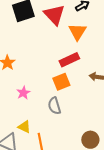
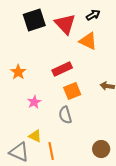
orange triangle: (77, 32) -> (88, 41), turned -36
red rectangle: (69, 60) -> (62, 69), moved

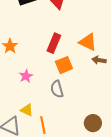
orange triangle: (88, 41) -> (88, 42), moved
red rectangle: (62, 69) -> (54, 43), turned -42

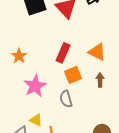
brown arrow: (99, 60) -> (100, 80), moved, turned 80
pink star: (26, 76) -> (35, 86), size x1.6

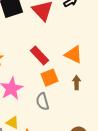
red rectangle: (63, 53) -> (40, 56), turned -66

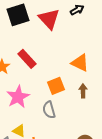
red rectangle: (40, 56) -> (27, 59), moved

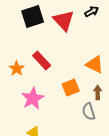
gray semicircle: (49, 110) -> (89, 111), moved

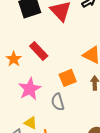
gray semicircle: (89, 111) -> (58, 102), moved

